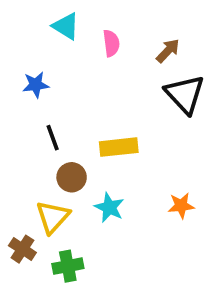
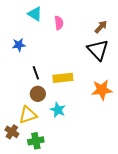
brown arrow: (168, 51) -> (101, 27), moved
black line: (53, 138) -> (36, 73), moved
orange star: (181, 206) -> (102, 90), moved, size x1.5
yellow triangle: (53, 217) -> (28, 115), turned 30

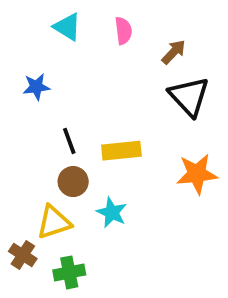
pink semicircle: (59, 23) -> (123, 31), moved
brown arrow: (101, 27) -> (174, 52), moved

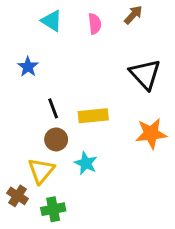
brown arrow: (174, 52) -> (133, 15), moved
blue star: (36, 87) -> (28, 67), turned -30
yellow triangle: (54, 222) -> (41, 171), turned -32

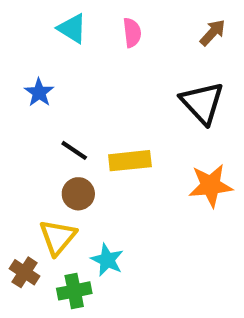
brown arrow: (133, 15) -> (213, 33), moved
black line: (53, 108) -> (74, 150), turned -36
cyan star: (86, 163) -> (107, 260), moved

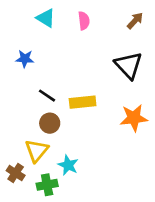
blue star: (39, 93) -> (25, 59), turned -30

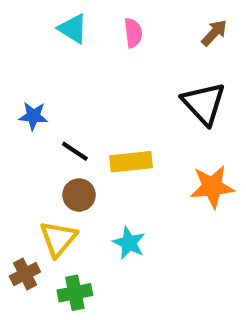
blue star: (25, 59) -> (33, 116), moved
cyan star: (68, 165) -> (129, 243), moved
brown cross: (16, 173) -> (25, 274), turned 30

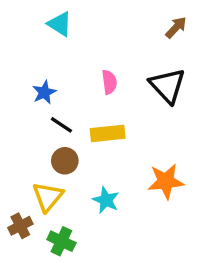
pink semicircle: (133, 33) -> (109, 82), moved
blue star: (33, 116) -> (44, 92), moved, turned -30
orange star: (212, 187) -> (166, 181), moved
green cross: (75, 293) -> (61, 241), turned 36

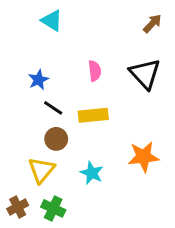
brown cross: (20, 226) -> (18, 207), moved

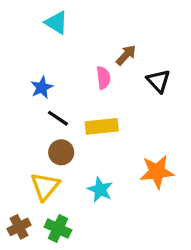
brown arrow: (152, 23) -> (126, 55), moved
black triangle: (145, 74) -> (158, 81), size x0.7

